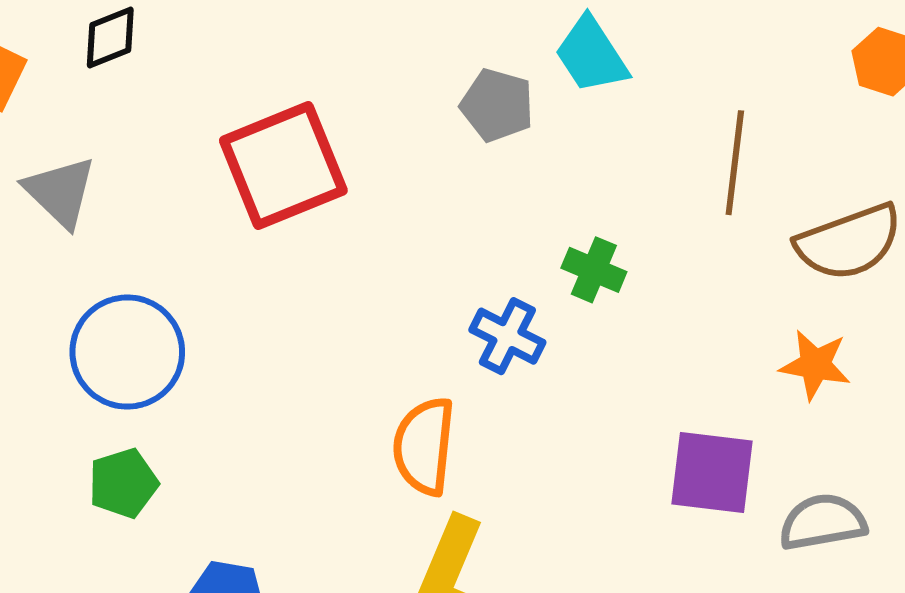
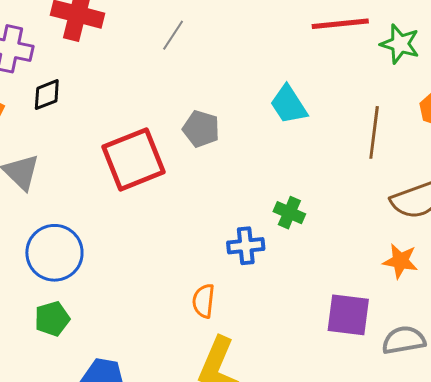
gray pentagon: (497, 105) -> (201, 129), moved
brown line: (735, 163) -> (374, 132), moved
blue cross: (507, 336) -> (246, 246), turned -33
orange semicircle: (424, 446) -> (204, 301), size x0.7

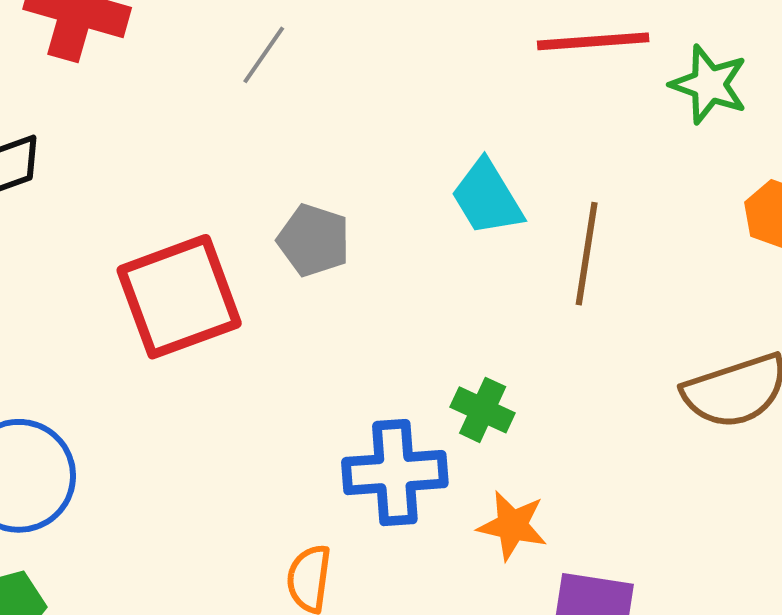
brown line: (374, 132) -> (587, 254), moved
blue cross: (246, 246) -> (395, 473), size x1.4
orange star: (400, 261) -> (512, 526), moved

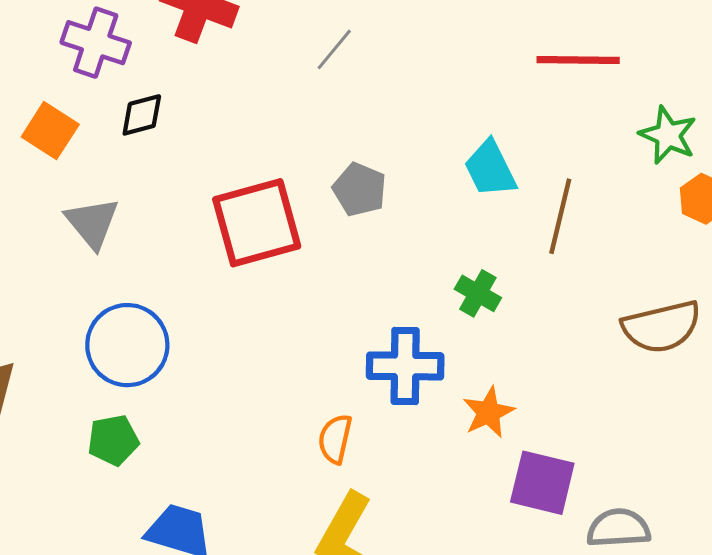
green star: (709, 85) -> (668, 135), moved
green cross: (483, 410) -> (478, 293), moved
orange star: (512, 526) -> (489, 412), turned 30

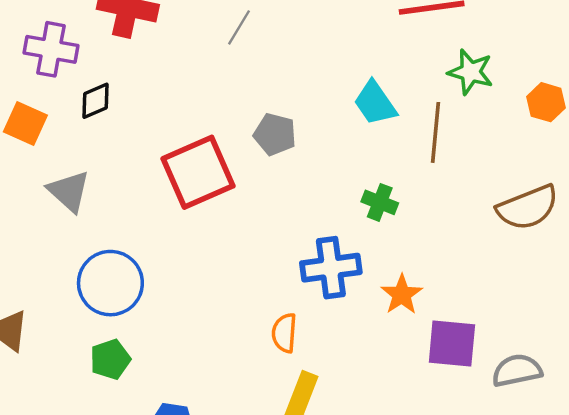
green star: (668, 135) -> (471, 72), moved

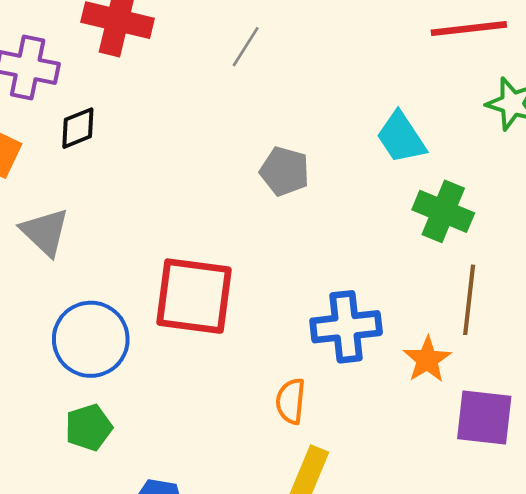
brown line: (435, 132) -> (469, 300), moved
red square: (198, 172) -> (194, 296), moved, turned 30
green cross: (380, 202) -> (443, 211), moved, size x1.4

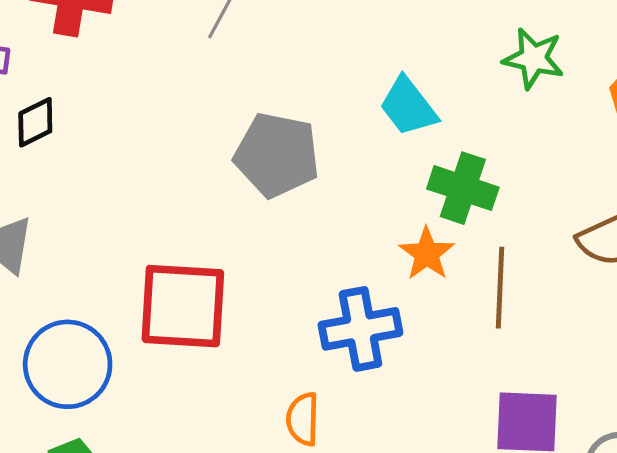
gray pentagon: (285, 171) -> (277, 155), size x1.5
orange star: (427, 360) -> (427, 254), moved

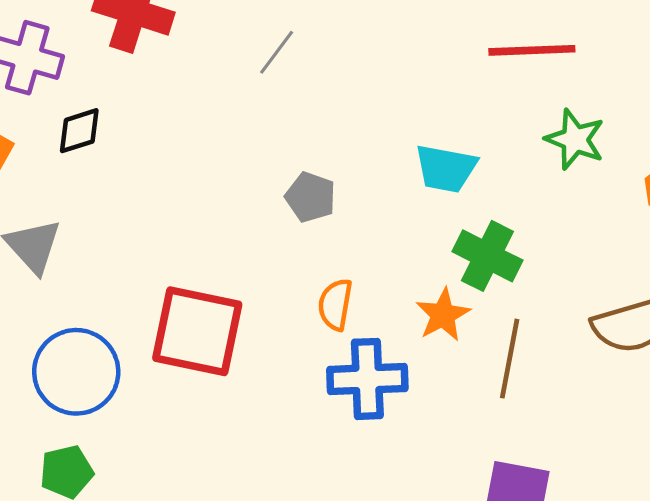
cyan trapezoid: (408, 107) -> (446, 168), turned -50
gray pentagon: (277, 155) -> (311, 197), size x0.6
orange semicircle: (303, 419) -> (335, 305), moved

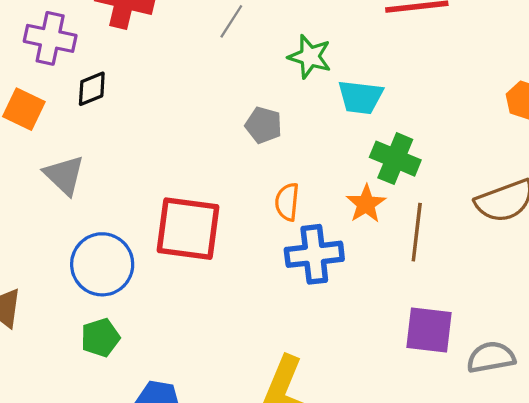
green star: (575, 139) -> (310, 57), moved

